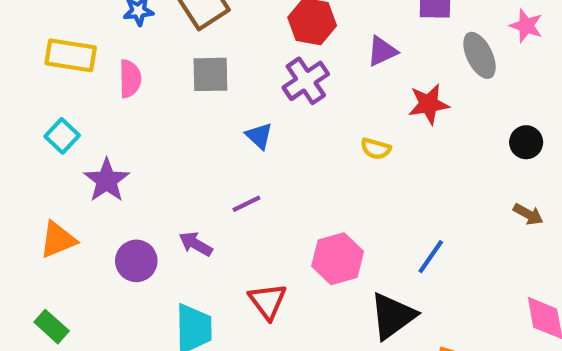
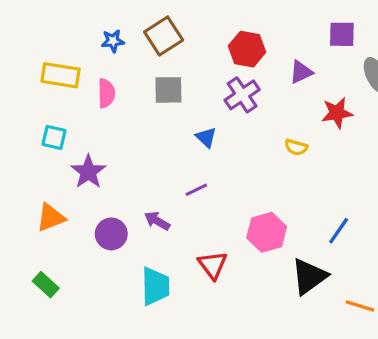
cyan square: (62, 136) -> (54, 137), turned -30

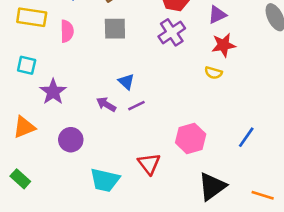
red star: (337, 113) -> (224, 45), moved
blue triangle: (206, 137) -> (126, 82), moved
purple arrow: (157, 221) -> (106, 104), moved
black triangle: (309, 276) -> (212, 186), moved
cyan trapezoid: (155, 286) -> (105, 180), turned 104

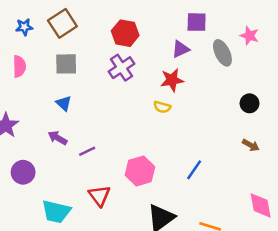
purple triangle: (217, 15) -> (181, 49), moved
blue triangle: (126, 82) -> (64, 103), moved
purple line: (136, 106) -> (87, 151), moved

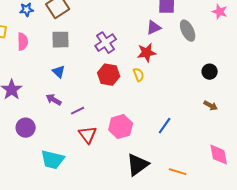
red hexagon: (125, 33) -> (109, 75), moved
pink star: (250, 36) -> (220, 12), moved
yellow semicircle: (162, 107) -> (139, 75), turned -128
red triangle: (99, 196) -> (88, 135), moved

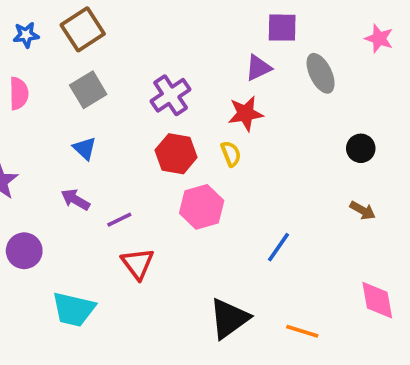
gray square: (61, 40) -> (88, 90), turned -30
pink hexagon: (121, 127) -> (202, 207), moved

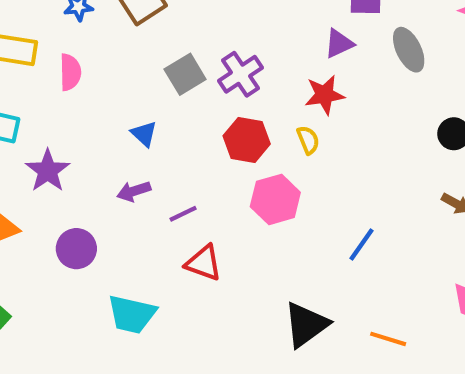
gray square: (88, 90) -> (185, 74), moved
purple arrow: (75, 200) -> (134, 191), turned -48
red triangle: (138, 264) -> (204, 263), turned -33

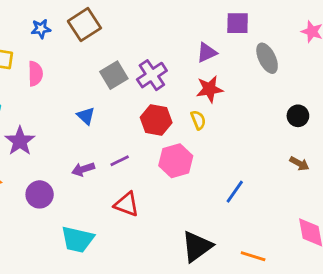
purple triangle: (339, 44) -> (207, 53), moved
purple arrow: (134, 191) -> (83, 169), moved
purple line: (183, 214) -> (120, 161), moved

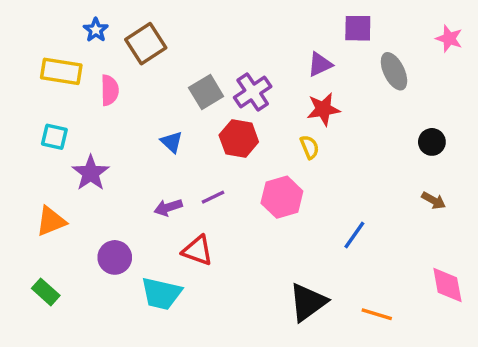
brown square: (84, 25) -> (146, 44), moved
blue star: (41, 29) -> (96, 30), moved, turned -30
red hexagon: (156, 120) -> (239, 138), moved
purple circle: (40, 194) -> (115, 257), moved
red triangle: (127, 204) -> (197, 251), moved

